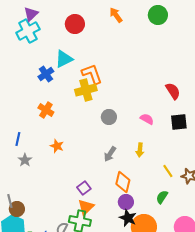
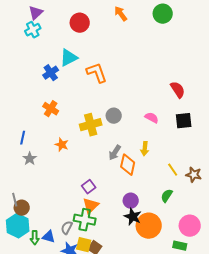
cyan cross: (28, 31) -> (33, 30), size x0.7
yellow cross: (86, 90) -> (91, 125), moved
orange diamond: (123, 182) -> (128, 165), moved

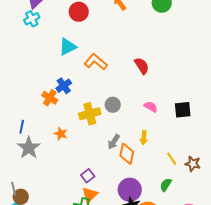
blue cross: (51, 73) -> (64, 86), moved
orange L-shape: (97, 73) -> (96, 62), turned -30
red semicircle: (178, 90) -> (142, 66), moved
gray star: (30, 159) -> (29, 148), size x1.6
purple circle: (131, 201) -> (130, 190), size x1.5

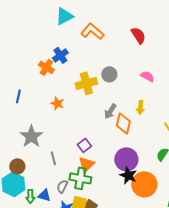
gray star: (29, 148) -> (31, 136), moved
gray line: (14, 189) -> (53, 158), moved

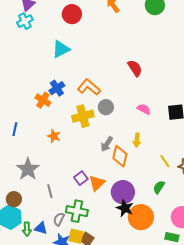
orange L-shape: (92, 31) -> (89, 87), moved
orange triangle: (86, 164) -> (97, 183), moved

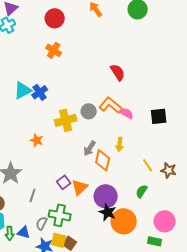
cyan triangle: (61, 49) -> (23, 90), moved
orange L-shape: (89, 87) -> (111, 105), moved
orange cross: (43, 100) -> (54, 50), moved
gray line: (50, 191) -> (33, 195), turned 32

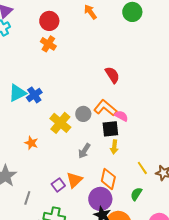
orange cross: (54, 50) -> (48, 44), moved
black square: (159, 116) -> (110, 129), moved
yellow cross: (66, 120) -> (60, 123), turned -35
orange diamond: (103, 160) -> (108, 179), moved
orange triangle: (80, 187) -> (74, 180), moved

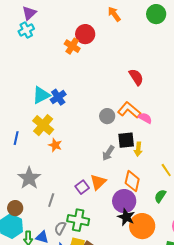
red circle: (49, 21) -> (85, 34), moved
yellow cross: (60, 123) -> (43, 125), moved
black square: (110, 129) -> (126, 140), moved

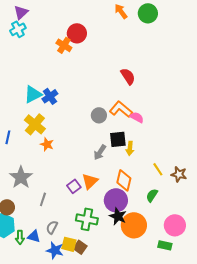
orange arrow: (114, 14) -> (121, 11), moved
green cross: (78, 220) -> (87, 219), moved

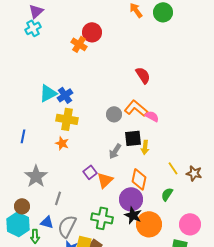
yellow cross: (35, 124) -> (67, 119), moved, turned -30
purple square: (74, 186) -> (90, 172), moved
gray semicircle: (52, 227) -> (67, 226), size x1.6
blue triangle: (34, 236) -> (47, 222), moved

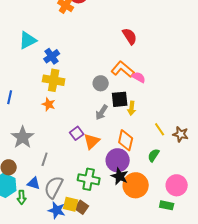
cyan triangle: (48, 93) -> (28, 40), moved
gray circle: (114, 114) -> (101, 83), moved

